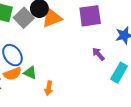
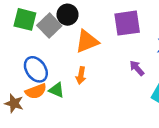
orange triangle: (52, 18) -> (87, 41), moved
orange arrow: (49, 88) -> (81, 75), moved

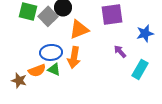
blue ellipse: (36, 69) -> (51, 52), moved, turned -60
orange arrow: (81, 75) -> (74, 57), size x1.5

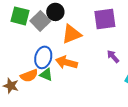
blue ellipse: (51, 52) -> (43, 57), turned -70
orange arrow: (74, 57) -> (66, 62), turned 95

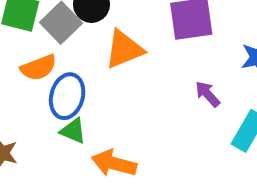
orange arrow: (66, 62) -> (114, 163), moved
orange semicircle: (29, 76) -> (39, 68), moved

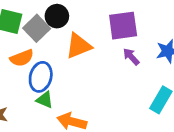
purple arrow: (208, 94) -> (131, 57), moved

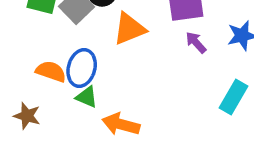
orange semicircle: (22, 58) -> (51, 71), moved, turned -140

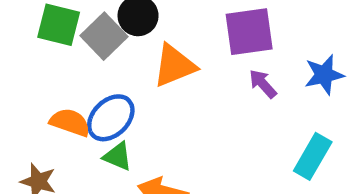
blue ellipse: (82, 68) -> (111, 118), turned 30

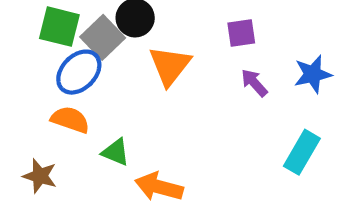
purple square: (249, 32) -> (241, 33), size x0.6
orange triangle: (174, 66) -> (170, 66), turned -30
blue ellipse: (111, 118) -> (79, 72), moved

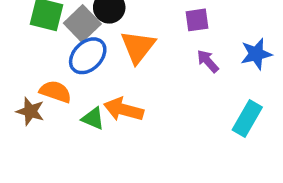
blue ellipse: (79, 72) -> (88, 56), moved
brown star: (40, 176) -> (30, 111), moved
orange arrow: (159, 187) -> (124, 110), moved

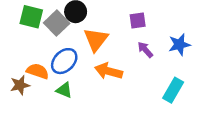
blue ellipse: (88, 56) -> (64, 61), moved
orange arrow: (124, 110) -> (109, 71), moved
brown star: (30, 111) -> (20, 85), turned -30

